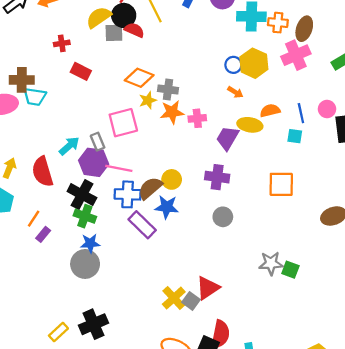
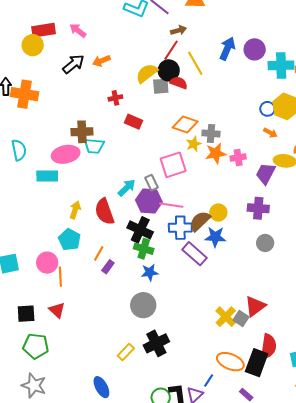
gray circle: (85, 264) -> (143, 305), moved

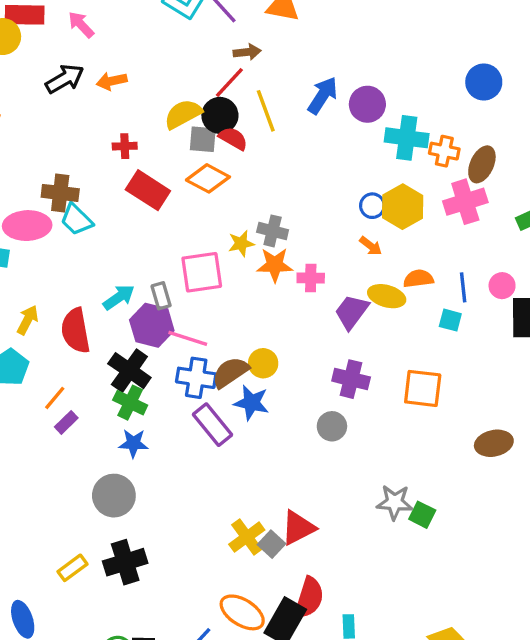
red rectangle: (133, 122) -> (148, 190), size x1.4
orange diamond: (185, 125) -> (208, 178), moved
cyan trapezoid: (94, 146) -> (76, 220), turned 30
purple cross: (258, 208) -> (351, 379), moved

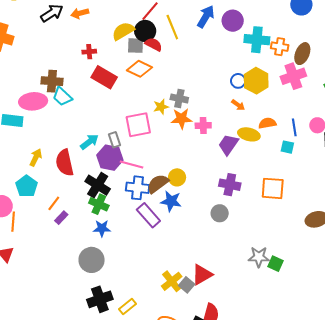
yellow rectangle: (72, 568) -> (128, 306), moved

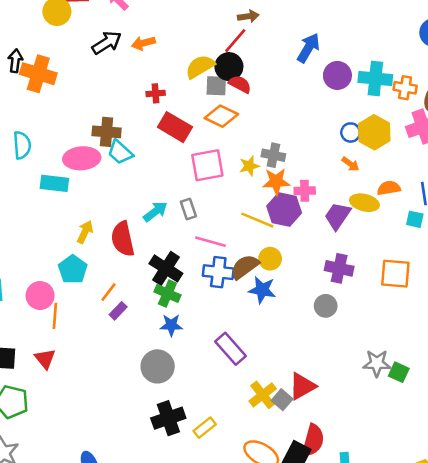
purple circle: (233, 21) -> (337, 75), moved
yellow line: (172, 27) -> (257, 220), moved, turned -45
pink square: (138, 125) -> (207, 165), moved
purple hexagon: (110, 158) -> (284, 209), moved
purple rectangle: (148, 215) -> (231, 349), moved

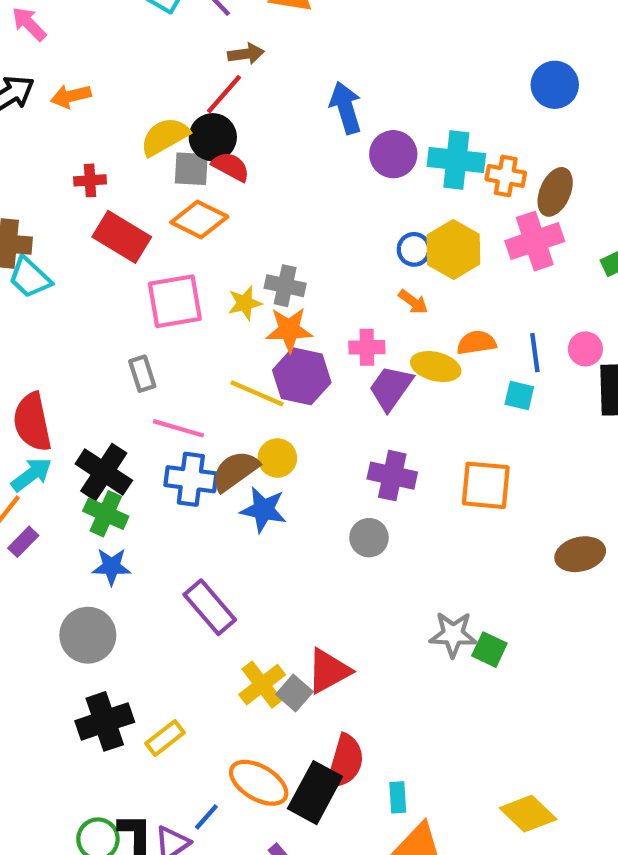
blue arrow: (308, 48) -> (346, 108), turned -48
pink cross: (305, 191) -> (367, 347), moved
cyan arrow: (155, 212) -> (31, 474), moved

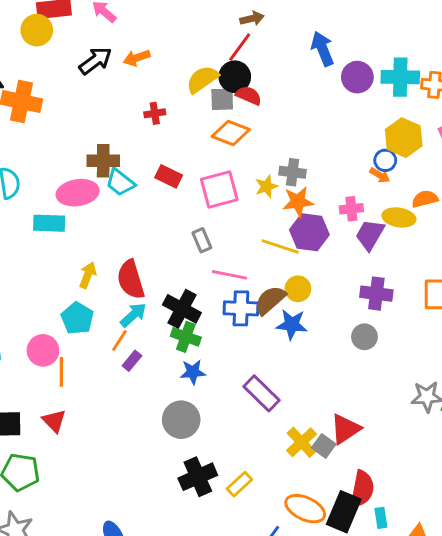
red rectangle: (122, 237) -> (169, 176), moved, size x0.7
blue circle: (414, 249) -> (385, 160), moved
cyan rectangle: (398, 797) -> (381, 518), moved

